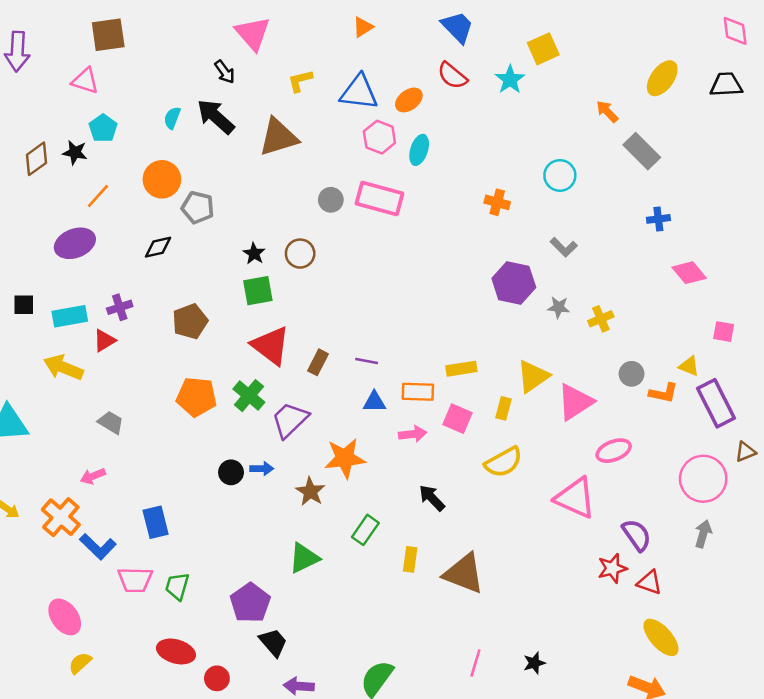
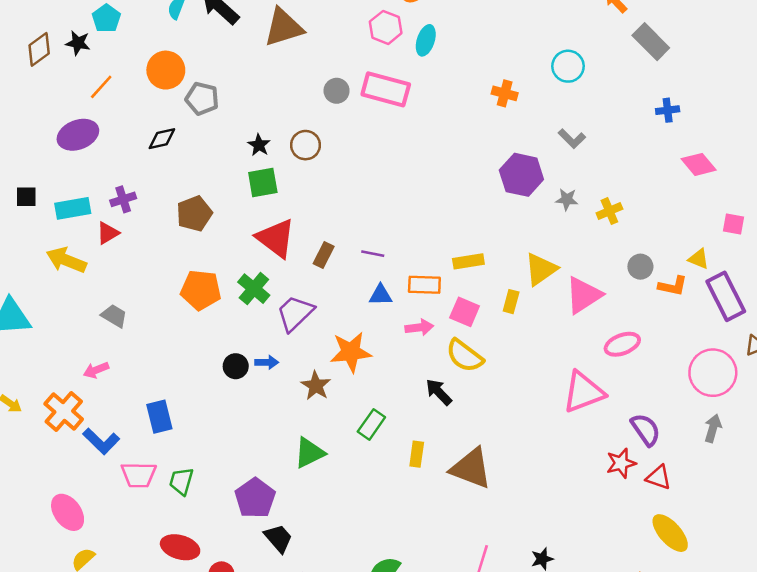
yellow semicircle: (504, 462) -> (465, 356), moved, turned 66
pink triangle: (575, 498) -> (584, 392), turned -45

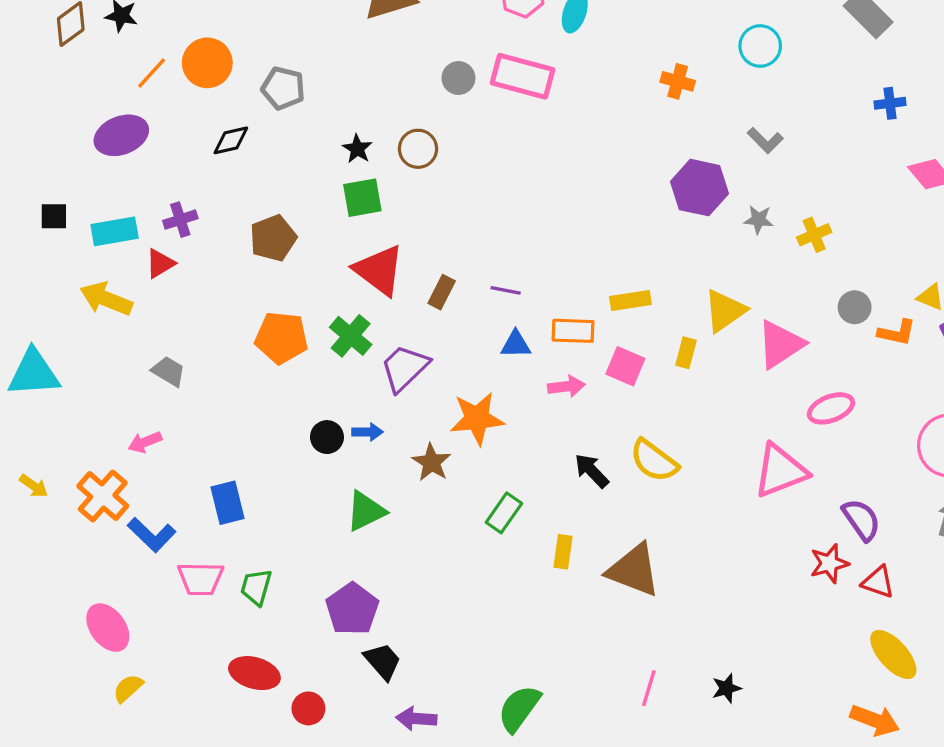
orange circle: (166, 70) -> (207, 63), moved
yellow semicircle: (465, 356) -> (654, 461), moved
green triangle: (309, 453) -> (366, 511), moved

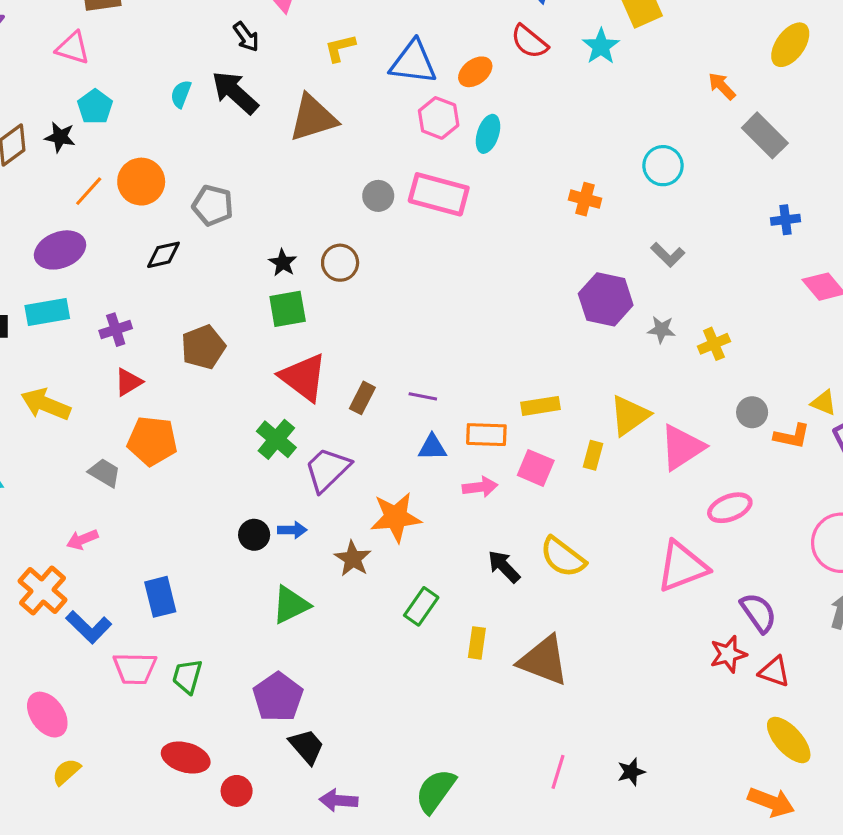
cyan rectangle: (115, 231) -> (47, 312), moved
red triangle: (160, 263) -> (128, 382), moved
orange pentagon: (281, 338) -> (152, 441), moved

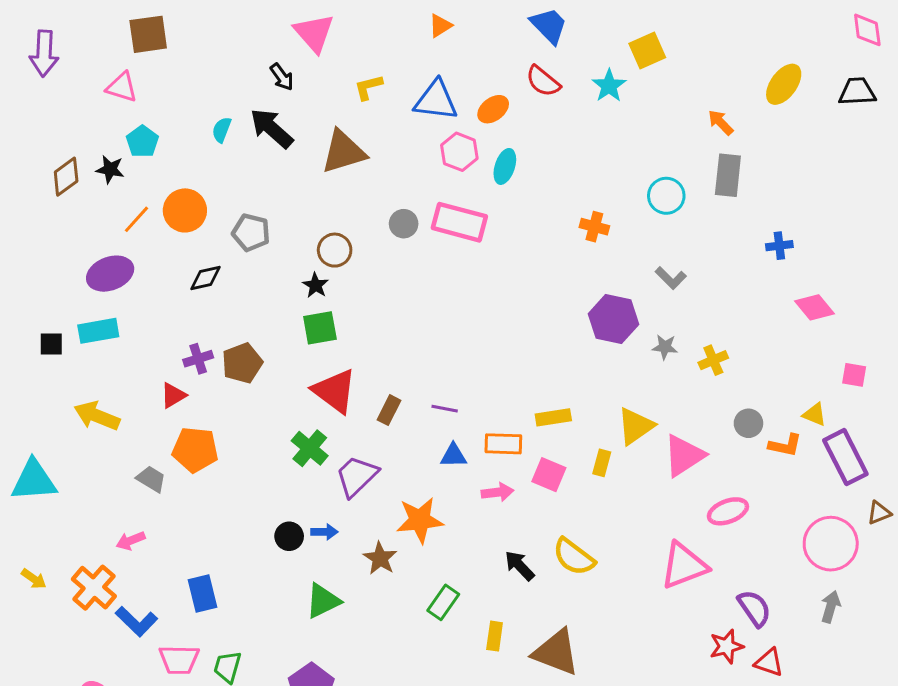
gray rectangle: (765, 135) -> (728, 175), moved, turned 51
brown circle: (340, 263) -> (335, 250), moved
purple cross: (116, 330) -> (198, 359), moved

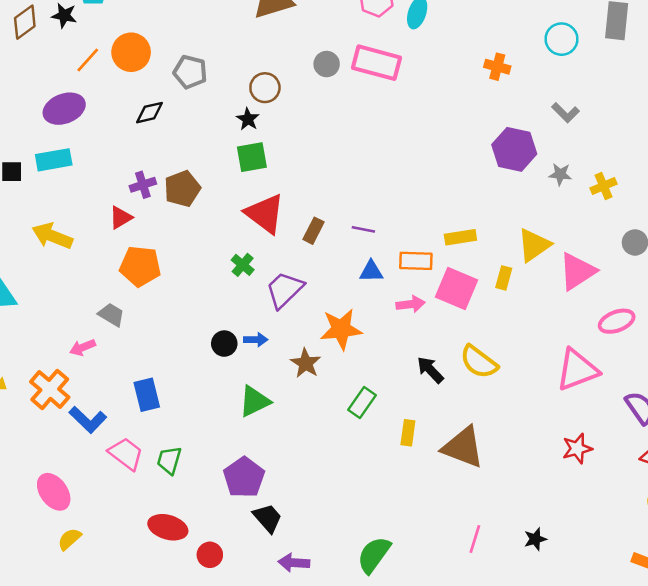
green cross: (310, 448) -> (243, 265), size x0.7
pink square: (549, 475) -> (457, 288), size x1.4
gray trapezoid: (151, 479) -> (111, 315), moved
red star: (726, 646) -> (577, 449), moved
pink trapezoid: (179, 660) -> (126, 454), turned -144

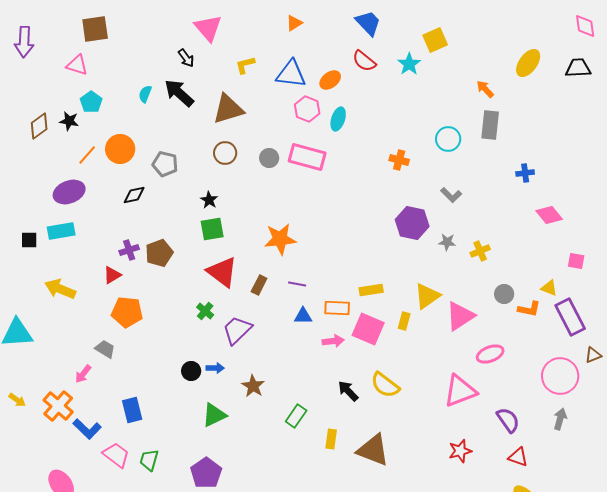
brown circle: (265, 88) -> (225, 153), moved
orange star: (341, 329) -> (280, 239), moved
pink arrow: (83, 347) -> (83, 374), turned -30

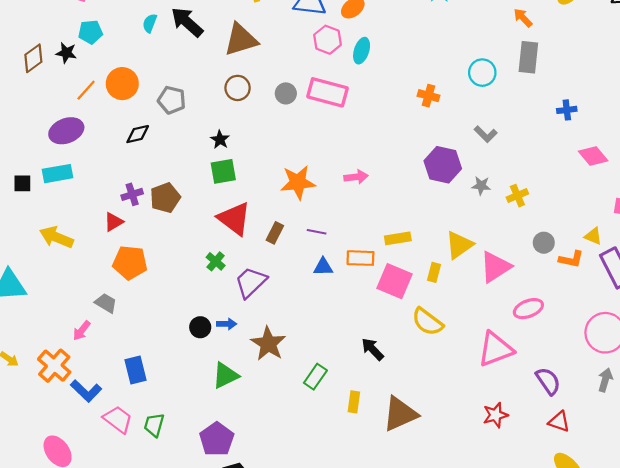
cyan pentagon: (91, 102) -> (90, 32), turned 30
pink arrow: (333, 341) -> (356, 177), moved
yellow semicircle: (385, 385) -> (427, 322), moved
brown star: (253, 386) -> (268, 344), size x1.4
brown triangle: (373, 450) -> (400, 414), turned -45

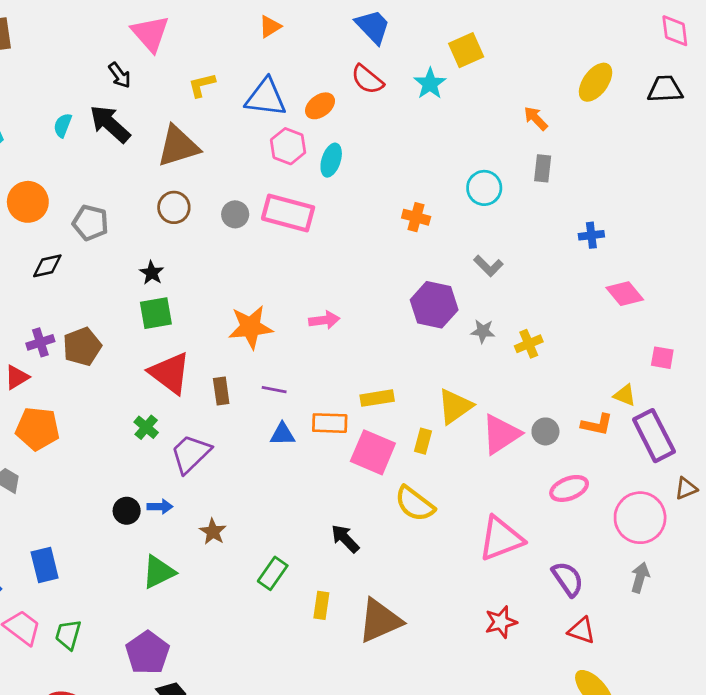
gray rectangle: (528, 57) -> (543, 168), size x0.7
brown rectangle: (275, 233) -> (221, 391), turned -35
gray circle: (544, 243) -> (545, 431), moved
pink ellipse: (528, 309) -> (569, 488), moved
brown star: (268, 344) -> (213, 532), size x0.6

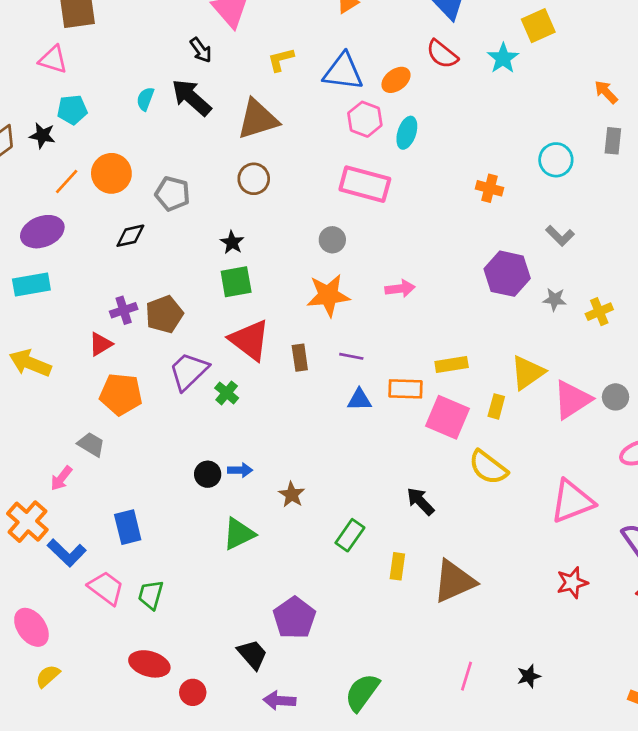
gray circle: (235, 214) -> (332, 240), moved
purple trapezoid: (191, 454) -> (189, 371), moved
purple pentagon: (147, 653) -> (294, 618), moved

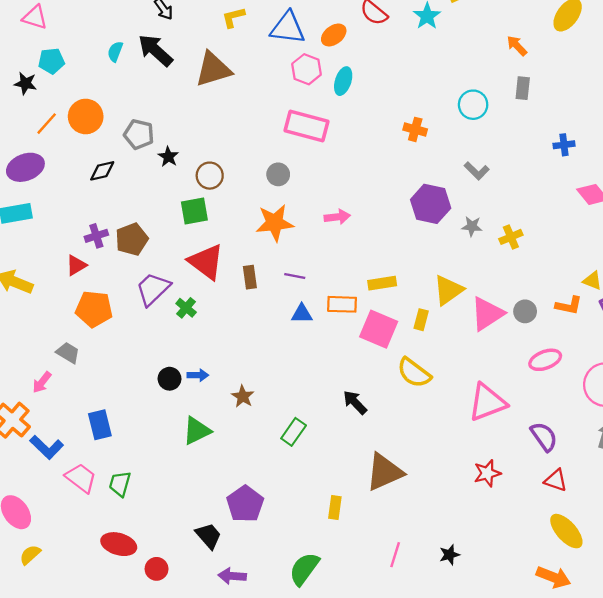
brown circle: (254, 179) -> (210, 176), moved
black star: (232, 242) -> (168, 157), moved
yellow rectangle: (397, 566) -> (335, 507), moved

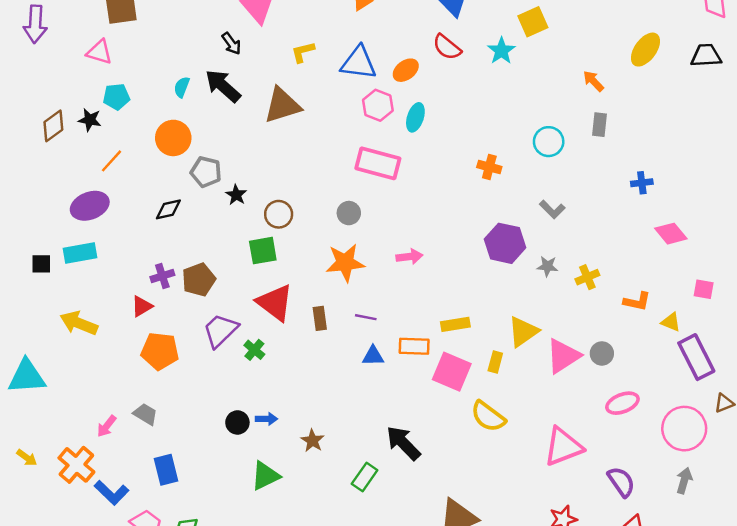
orange circle: (86, 116) -> (173, 138), moved
orange L-shape: (569, 305) -> (637, 301), moved
gray trapezoid: (68, 353) -> (145, 414), moved
black arrow: (355, 402) -> (403, 443), moved, size x1.4

